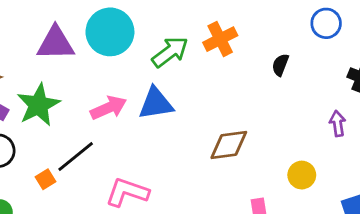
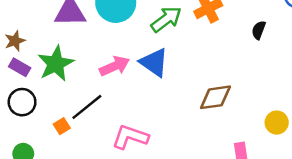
blue triangle: (156, 103) -> (154, 62), turned 44

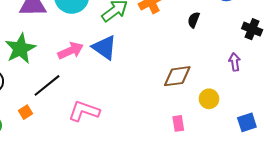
brown diamond: (215, 97) -> (177, 76), moved
orange square: (62, 126) -> (25, 112), moved

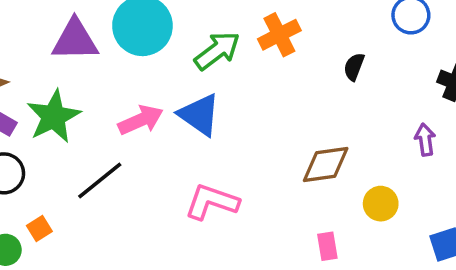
pink L-shape: (84, 111) -> (212, 202), moved
orange square: (25, 112) -> (39, 228), moved

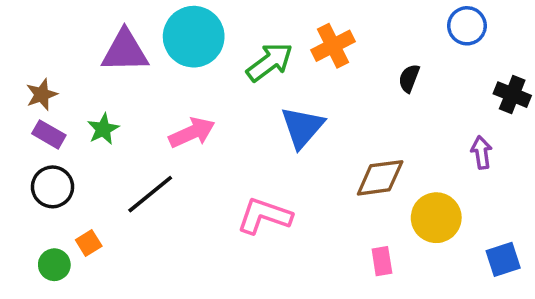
blue triangle: (199, 115) -> (302, 127), moved, turned 36
green star: (54, 116) -> (103, 129), size x0.6
yellow circle: (381, 204) -> (436, 218), size x1.4

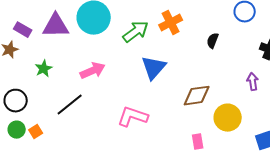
purple rectangle: (49, 134) -> (23, 30), moved
green circle: (54, 265) -> (17, 130), moved

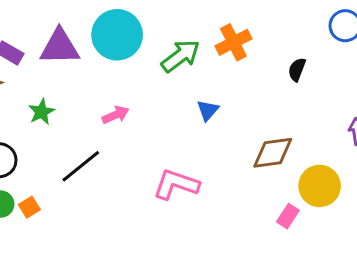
blue triangle: (154, 68) -> (208, 110), size x0.6
pink arrow: (93, 71) -> (116, 115), size x0.7
pink rectangle: (198, 142) -> (288, 216), moved, turned 42

